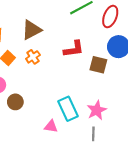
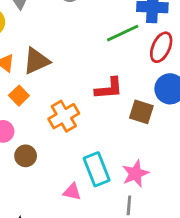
brown triangle: (32, 30) -> (36, 61), moved
orange cross: (33, 57) -> (64, 116), moved, size x1.5

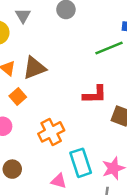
orange cross: (64, 116) -> (51, 132), moved
brown circle: (26, 156) -> (12, 169), moved

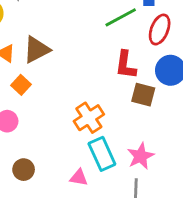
red L-shape: (95, 95) -> (126, 65), moved, turned 105
orange cross: (51, 132) -> (89, 118), moved

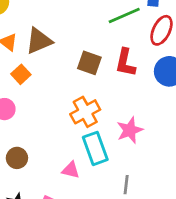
brown square: (143, 95) -> (89, 63), moved
pink star: (141, 156) -> (130, 130), moved

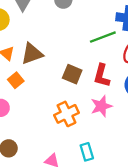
pink star: (130, 130) -> (101, 106), moved
cyan rectangle: (95, 148) -> (87, 152), moved, size x0.7

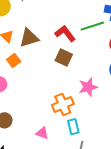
red L-shape: (102, 76) -> (65, 34), moved, turned 125
orange cross: (67, 114) -> (63, 104), moved

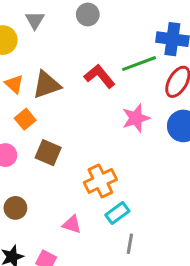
brown square: (64, 58) -> (48, 153), moved
pink star: (88, 87) -> (136, 118), moved
cyan rectangle: (73, 127) -> (117, 213), turned 70

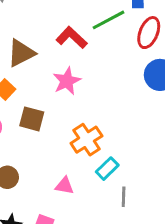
pink star: (136, 118) -> (67, 81), moved

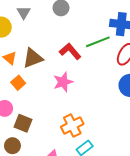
brown square: (32, 119) -> (23, 123), moved

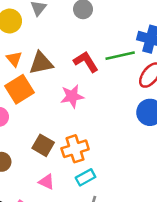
orange square: (18, 83) -> (19, 89), size x1.6
brown square: (23, 123) -> (43, 145), moved

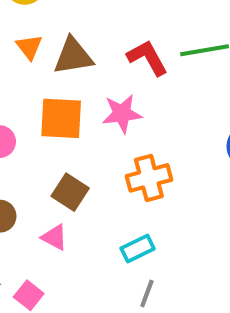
orange square: (19, 89) -> (61, 118), moved, turned 32
orange cross: (75, 149) -> (149, 178), moved
pink triangle: (47, 182) -> (55, 237), moved

